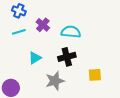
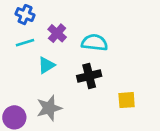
cyan triangle: (35, 58) -> (46, 65), moved
gray star: (55, 81) -> (49, 108), moved

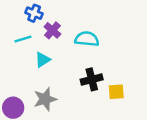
blue cross: (25, 15) -> (34, 13), moved
black cross: (89, 76) -> (92, 79), moved

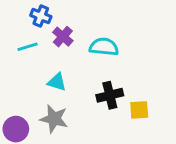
cyan triangle: (43, 60) -> (57, 82), moved, turned 49
gray star: (45, 99) -> (54, 119), turned 30

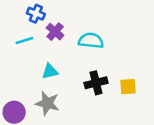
cyan triangle: (57, 82) -> (50, 71), turned -30
yellow square: (139, 110) -> (128, 87), moved

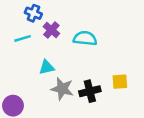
black cross: (96, 83) -> (90, 91), moved
gray star: (47, 103) -> (62, 89), moved

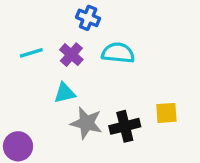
blue cross: (33, 13) -> (88, 18), moved
purple cross: (51, 30) -> (71, 55), moved

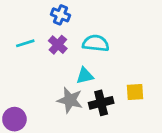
blue cross: (88, 18) -> (60, 15), moved
cyan triangle: (65, 93) -> (85, 76), moved

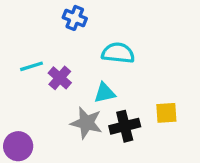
cyan line: (25, 43) -> (31, 66), moved
purple cross: (58, 45) -> (60, 78), moved

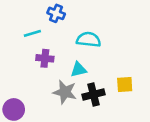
cyan line: (31, 66) -> (32, 33), moved
purple cross: (60, 78) -> (45, 58), turned -35

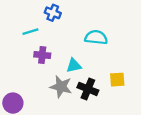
cyan semicircle: (89, 40) -> (96, 37), moved
black cross: (94, 94) -> (88, 89), turned 36

